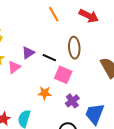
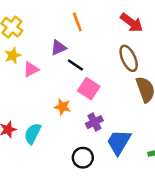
orange line: (54, 14) -> (77, 22), moved
brown ellipse: (74, 48) -> (129, 58), moved, turned -30
purple triangle: (28, 53) -> (58, 48), moved

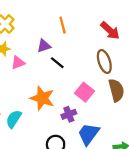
pink square: (89, 89) -> (84, 92), moved
orange star: (63, 107) -> (42, 98), size x1.6

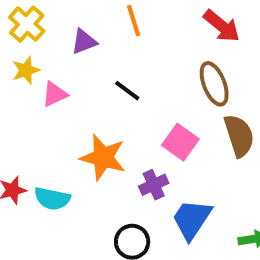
purple triangle: (44, 46) -> (84, 42), moved
cyan semicircle: (14, 119) -> (52, 199), turned -108

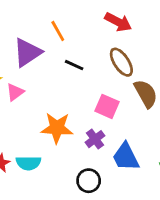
purple triangle: (84, 42) -> (27, 52), size x1.6
black line: (127, 91) -> (74, 65), moved
blue trapezoid: (192, 219) -> (126, 157), turned -48

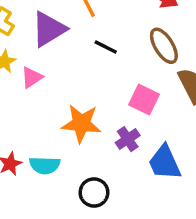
black circle: (89, 181) -> (94, 192), moved

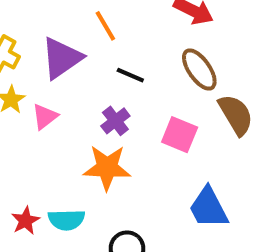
purple cross: (128, 139) -> (115, 121), moved

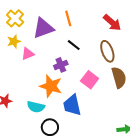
blue trapezoid: (209, 208) -> (72, 105), moved
cyan semicircle: (67, 220) -> (36, 107), moved

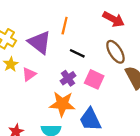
orange line: (68, 18) -> (65, 26), turned 42
purple triangle: (43, 28) -> (40, 42), turned -50
pink square: (90, 80) -> (94, 79), moved

